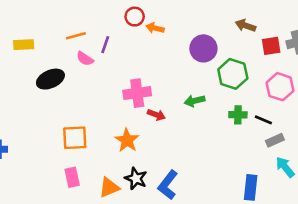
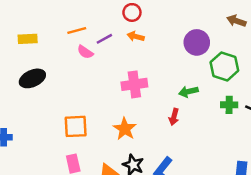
orange arrow: (155, 28) -> (136, 36), moved
purple line: (105, 45) -> (104, 39), turned 42
black ellipse: (50, 79) -> (32, 78), moved
red arrow: (156, 115) -> (174, 117), moved, turned 84

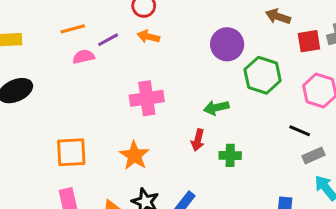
pink semicircle: (85, 52) -> (83, 57), turned 133
green cross: (229, 105) -> (230, 155), moved

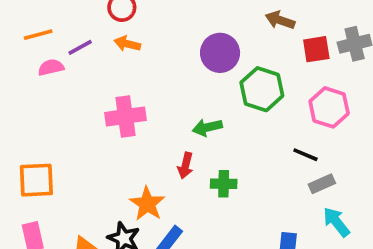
orange star: (134, 155) -> (147, 204), moved

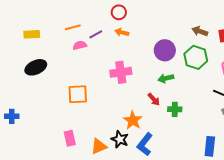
brown arrow: (280, 20) -> (200, 31), moved
purple circle: (220, 53) -> (165, 50), moved
red arrow: (185, 166) -> (154, 99), turned -56
orange square: (36, 180) -> (78, 94), moved

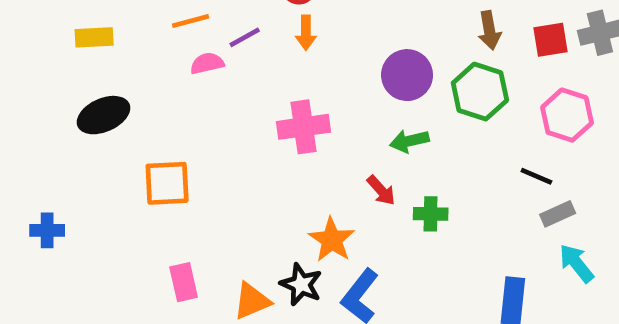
brown arrow: (200, 31) -> (489, 30), turned -119
orange arrow: (122, 32) -> (306, 33), turned -104
orange square: (78, 94) -> (167, 183), moved

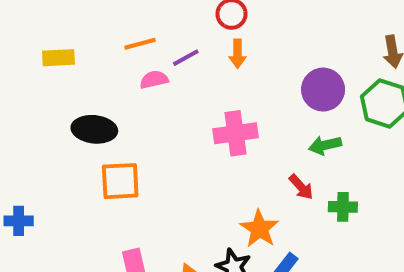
black ellipse: (104, 115) -> (94, 129), moved, turned 30

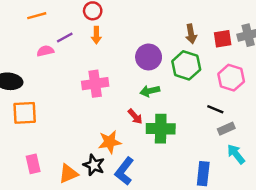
orange line: (140, 44) -> (37, 16), moved
green cross: (343, 207) -> (161, 129), size x1.6
orange star: (259, 229) -> (110, 142), turned 30

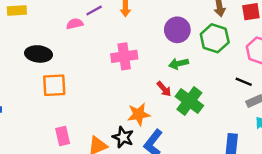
green cross: (161, 129) -> (189, 101), turned 36

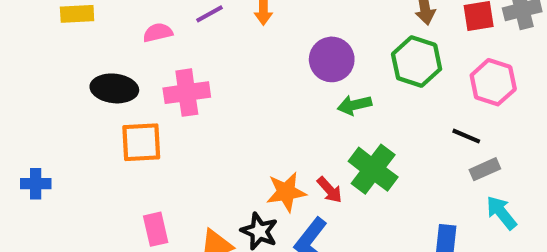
pink semicircle: (75, 24) -> (158, 33), moved
purple circle: (177, 30) -> (332, 59), moved
pink cross: (124, 56) -> (187, 93), moved
red arrow: (164, 89) -> (330, 190), moved

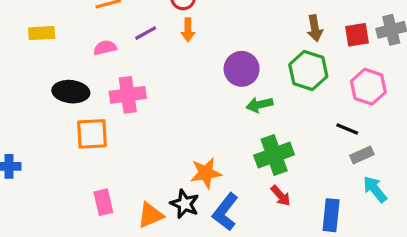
green cross: (373, 169) -> (274, 155), turned 33
red arrow: (330, 190) -> (281, 196), moved

